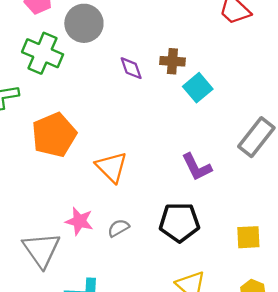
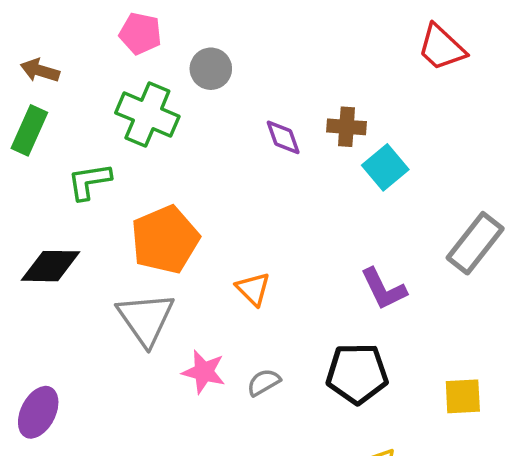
gray circle: (84, 23) -> (211, 69), size x0.7
orange triangle: (112, 167) -> (253, 289), size x0.7
gray triangle: (41, 250) -> (146, 319), moved

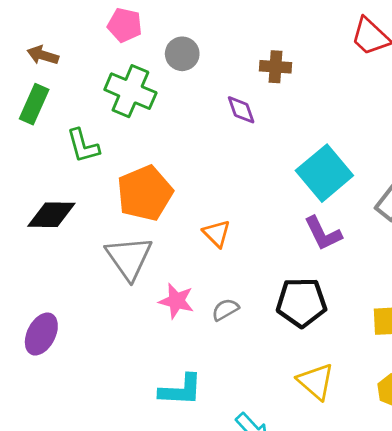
brown cross: (347, 127) -> (276, 67), moved
cyan square: (385, 167) -> (324, 173), moved, size x1.5
green L-shape: (89, 181) -> (83, 146), turned -96

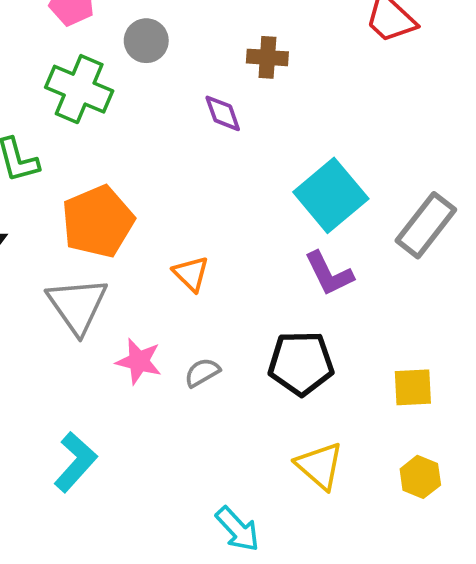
cyan L-shape: (181, 390) -> (75, 462), moved, turned -51

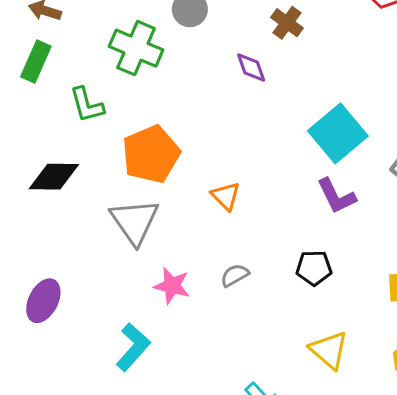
brown cross: (267, 57) -> (287, 23), turned 32
pink star: (139, 361) -> (172, 286), moved
black pentagon: (301, 363) -> (314, 268), size x0.7

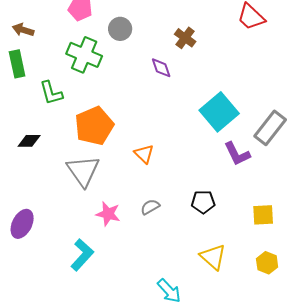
green rectangle: (36, 62) -> (17, 64), turned -36
black diamond: (54, 177) -> (29, 141), size x0.7
purple L-shape: (336, 196) -> (237, 154), moved

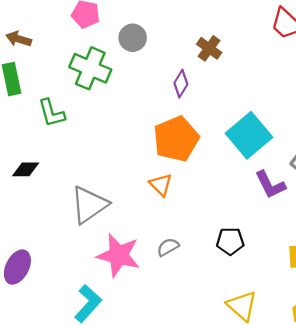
purple diamond: (161, 68) -> (181, 84), turned 50
orange pentagon: (94, 126) -> (176, 139), moved
gray triangle: (83, 171) -> (89, 205), turned 30
pink star: (108, 214) -> (119, 255), size x1.5

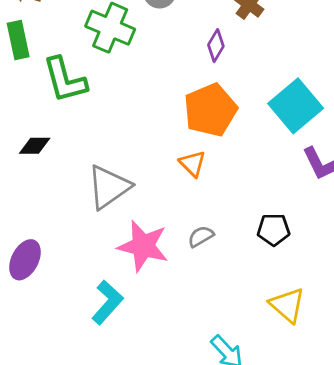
green L-shape: (51, 113) -> (65, 80), size x1.4

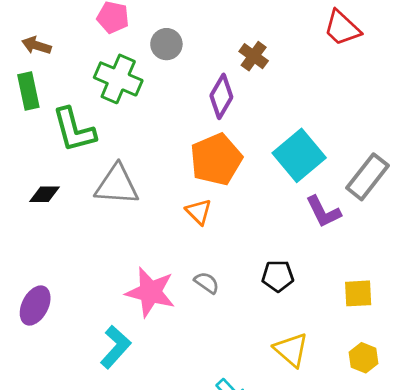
purple diamond: (216, 46) -> (221, 96), size x1.4
gray triangle: (109, 187) -> (117, 185), moved, turned 39
gray semicircle: (201, 236) -> (207, 283), turned 65

